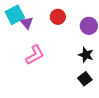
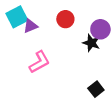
purple triangle: (27, 23) -> (30, 26), turned 48
black star: (86, 55) -> (91, 43), moved

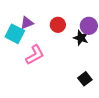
cyan square: (17, 17) -> (15, 34), moved, turned -36
red circle: (65, 19) -> (58, 25), moved

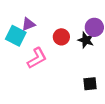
red circle: (58, 25) -> (61, 37), moved
black square: (85, 79) -> (90, 84), turned 32

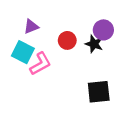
cyan square: (16, 36) -> (23, 52), moved
black square: (90, 84) -> (99, 92), size x1.5

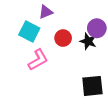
purple triangle: (31, 26) -> (46, 12), moved
cyan square: (23, 52) -> (29, 32), moved

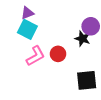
purple triangle: (46, 12) -> (27, 13), moved
red circle: (63, 38) -> (58, 54), moved

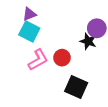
black square: (87, 80) -> (76, 87), moved, turned 30

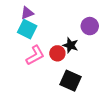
black star: (88, 41) -> (71, 45), moved

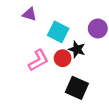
purple triangle: (27, 13) -> (30, 14), turned 40
cyan square: (27, 29) -> (58, 32), moved

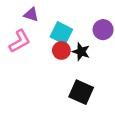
red circle: (63, 58) -> (61, 50), moved
pink L-shape: (38, 60) -> (20, 41), moved

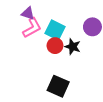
pink L-shape: (20, 41) -> (32, 28), moved
black square: (81, 92) -> (58, 86), moved

